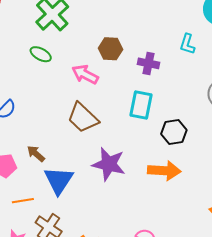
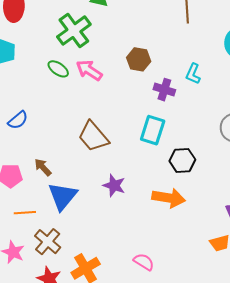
cyan L-shape: (187, 44) -> (193, 74), moved
brown hexagon: (110, 49) -> (139, 59), moved
pink arrow: (85, 74) -> (89, 70), moved
purple star: (109, 164) -> (114, 185), size x0.7

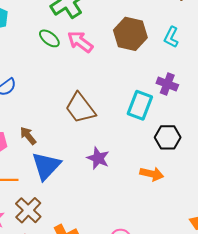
brown hexagon: (139, 59) -> (130, 34), size x1.4
cyan L-shape: (193, 74) -> (171, 37), moved
purple cross: (164, 90) -> (167, 84), moved
orange arrow: (169, 198) -> (152, 174), size x0.7

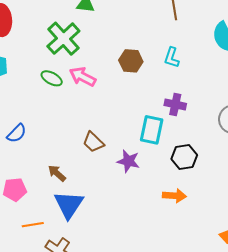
brown hexagon: (130, 34) -> (131, 61), size x0.7
brown trapezoid: (80, 108) -> (93, 142), size x0.7
brown arrow: (28, 136) -> (57, 173), moved
purple star: (98, 158) -> (128, 161), moved

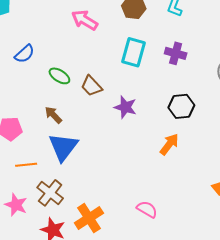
green ellipse: (52, 78) -> (59, 76), moved
cyan rectangle: (152, 130) -> (134, 52), moved
blue semicircle: (17, 133) -> (25, 54), moved
orange arrow: (174, 196) -> (169, 144), turned -60

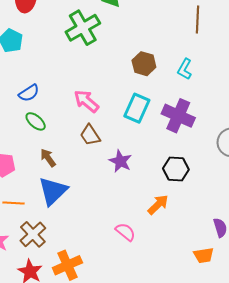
pink arrow: (85, 20) -> (86, 101), moved
purple cross: (176, 53) -> (178, 116), size x1.5
green ellipse: (59, 76) -> (36, 121), moved
pink semicircle: (147, 209) -> (125, 232), moved

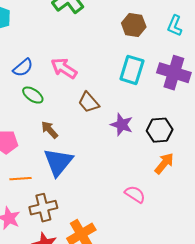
pink arrow: (86, 101) -> (64, 68), moved
black hexagon: (176, 169) -> (160, 130), moved
brown cross: (33, 234) -> (43, 208), turned 36

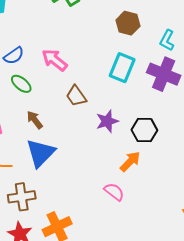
cyan L-shape: (175, 26) -> (167, 40), moved
purple star: (122, 125) -> (107, 121), turned 30
orange arrow: (164, 163) -> (130, 162), moved

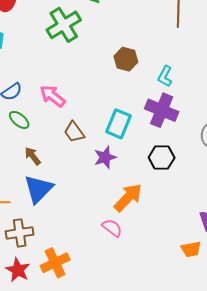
cyan rectangle: (122, 68) -> (119, 124), moved
black hexagon: (144, 130) -> (162, 158), moved
orange arrow: (130, 162) -> (128, 198), size x1.4

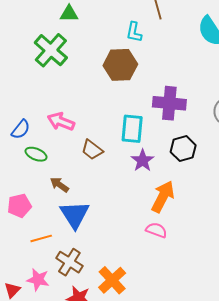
brown hexagon: (126, 59) -> (120, 65), size x1.4
cyan L-shape: (165, 76) -> (134, 32), moved
purple star: (105, 157) -> (143, 160), moved
brown cross: (20, 233) -> (69, 262), turned -32

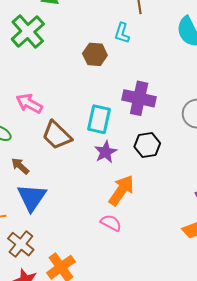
cyan L-shape: (134, 32) -> (122, 33), moved
brown hexagon: (120, 65) -> (95, 54), size x0.7
brown trapezoid: (92, 150) -> (57, 135), size x1.4

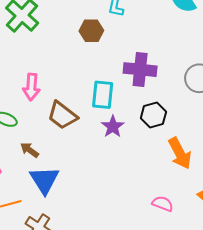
pink arrow: (29, 104) -> (31, 87), turned -108
orange arrow: (121, 190) -> (180, 153), moved, turned 124
pink semicircle: (111, 223) -> (163, 204), moved

